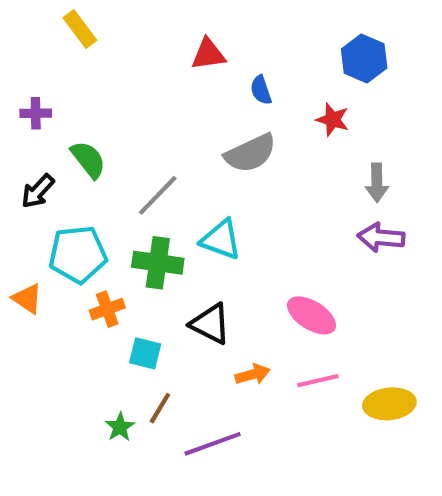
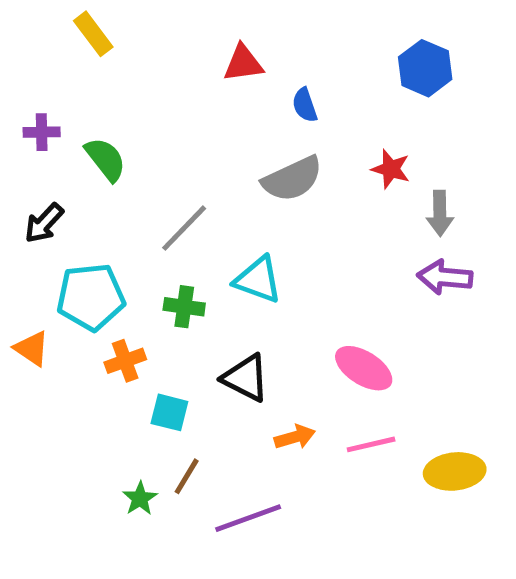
red star: (333, 120) -> (391, 169), moved
green semicircle: (88, 160) -> (106, 159), moved
green cross: (158, 263) -> (184, 307), size x0.7

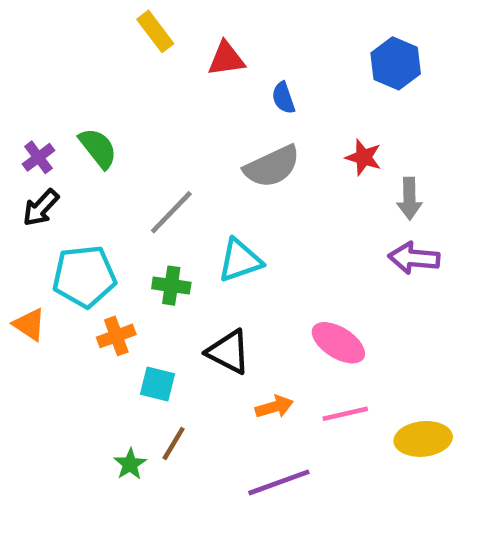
yellow rectangle: (93, 34) -> (155, 31), moved
purple cross: (42, 132) -> (38, 157), moved, turned -36
cyan triangle: (258, 280) -> (240, 260), turned -39
purple line: (248, 518) -> (279, 482), moved

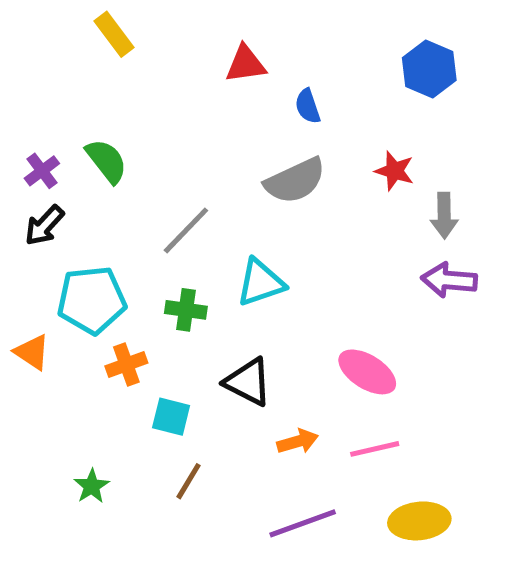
yellow rectangle: (155, 31) -> (114, 34), moved
yellow ellipse: (423, 439) -> (419, 521), moved
green star: (130, 464) -> (92, 486), moved

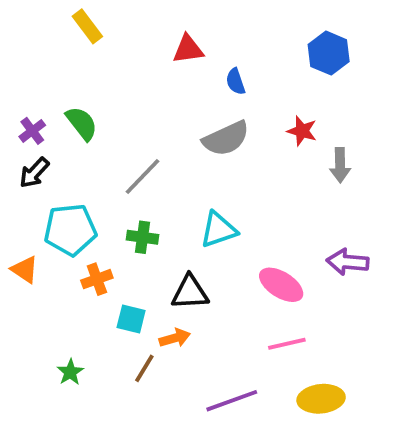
purple arrow: (449, 280) -> (348, 262), moved
cyan triangle: (260, 283) -> (218, 230), moved
black triangle: (248, 382) -> (190, 292), turned -30
orange arrow: (298, 441) -> (175, 338), moved

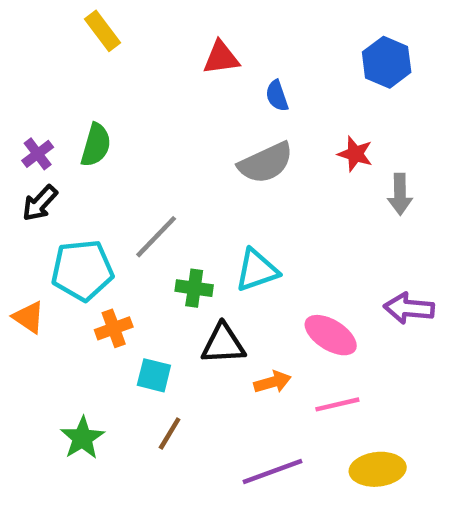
green semicircle: (82, 123) -> (96, 145), turned 54
gray line: (142, 177) -> (156, 237), moved
green cross: (142, 237) -> (194, 288), moved
orange arrow: (175, 338) -> (272, 382), moved
green star: (70, 372) -> (82, 438), size x1.4

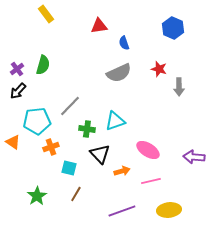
purple arrow: (409, 308) -> (194, 157), moved
black triangle: (223, 344) -> (100, 154), turned 50

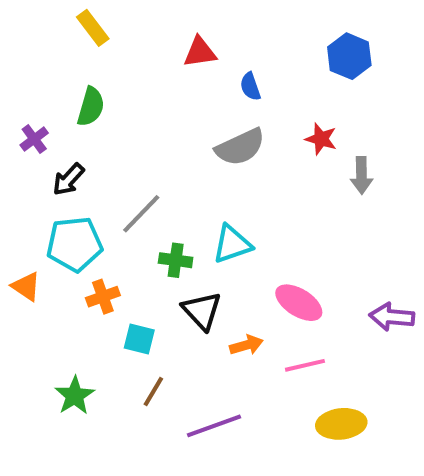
green semicircle: (43, 65) -> (91, 107), moved
black arrow: (18, 91) -> (69, 179), moved
purple line: (122, 211) -> (214, 426), moved

